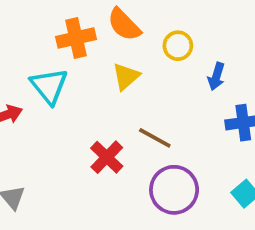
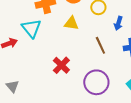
yellow triangle: (126, 76) -> (71, 23), turned 49
brown line: (155, 138) -> (100, 45), moved, turned 36

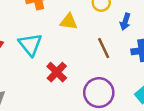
cyan triangle: (31, 28) -> (30, 44), moved

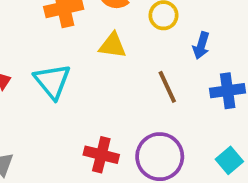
red cross: (57, 72) -> (101, 155), moved, turned -30

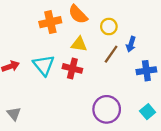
brown line: (167, 87) -> (111, 54), moved, turned 60
red cross: (101, 155) -> (72, 68), moved

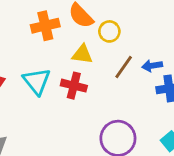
yellow circle: (109, 27) -> (109, 31), moved
blue arrow: (131, 44) -> (152, 66), moved, turned 64

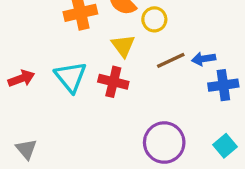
yellow triangle: (82, 54) -> (123, 46), turned 45
brown line: (124, 67) -> (171, 60), turned 30

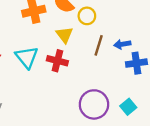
brown line: (171, 60) -> (99, 45), turned -48
cyan square: (225, 146) -> (128, 107), moved

